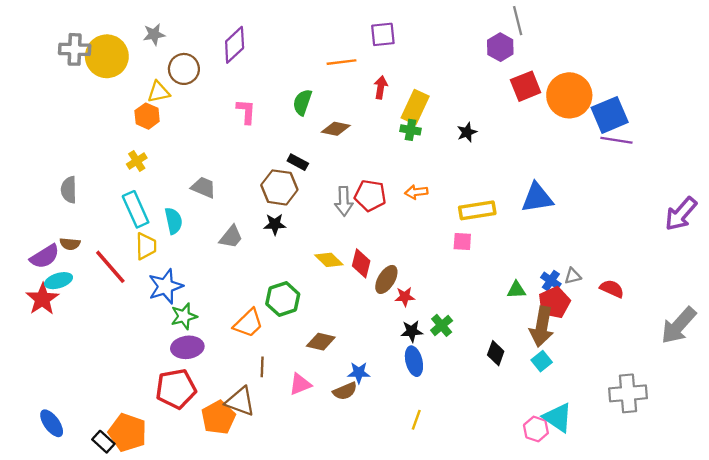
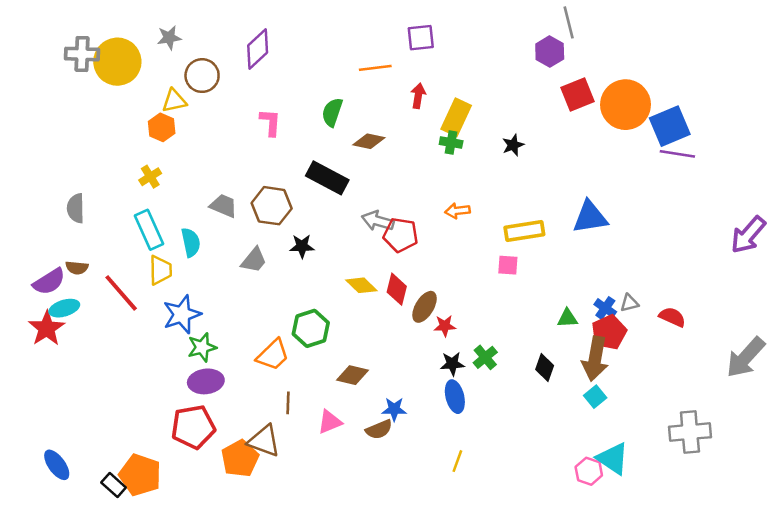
black rectangle: (298, 162) -> (327, 178), size x1.8
brown hexagon: (279, 187) -> (272, 206), moved
red pentagon: (370, 195) -> (401, 235), moved
gray arrow: (344, 201) -> (378, 221), turned 108
black diamond: (496, 353) -> (545, 368), moved

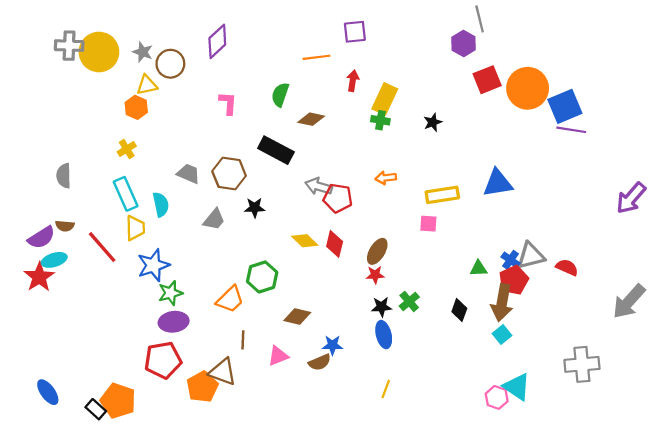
gray star: (169, 38) -> (143, 52), moved, turned 30
gray triangle: (629, 303) -> (531, 256), size x1.8
brown ellipse: (425, 307) -> (377, 251), moved

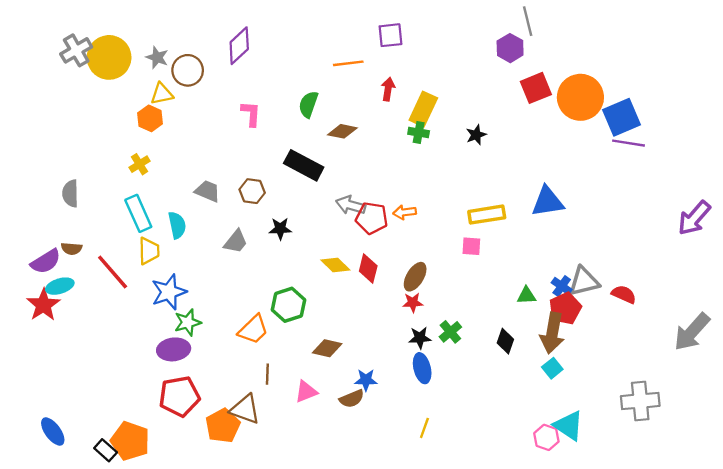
gray cross: (69, 46) -> (76, 50), turned -32
brown hexagon: (229, 174) -> (252, 191), size x0.7
orange arrow: (386, 178) -> (405, 212), moved
purple ellipse: (174, 322) -> (174, 349), moved

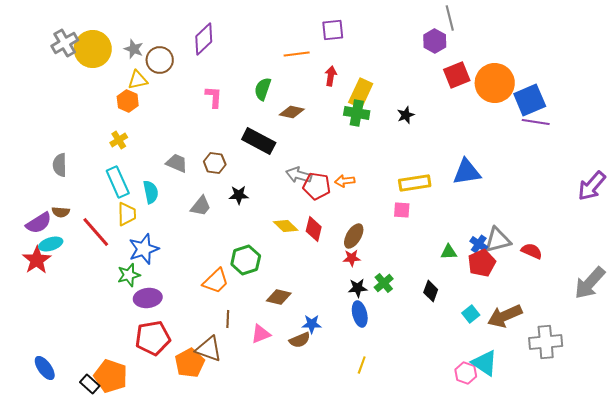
green cross: (419, 132) -> (357, 113), size x1.4
green star: (188, 322) -> (129, 275), moved
brown arrow: (552, 333) -> (505, 316), moved, turned 56

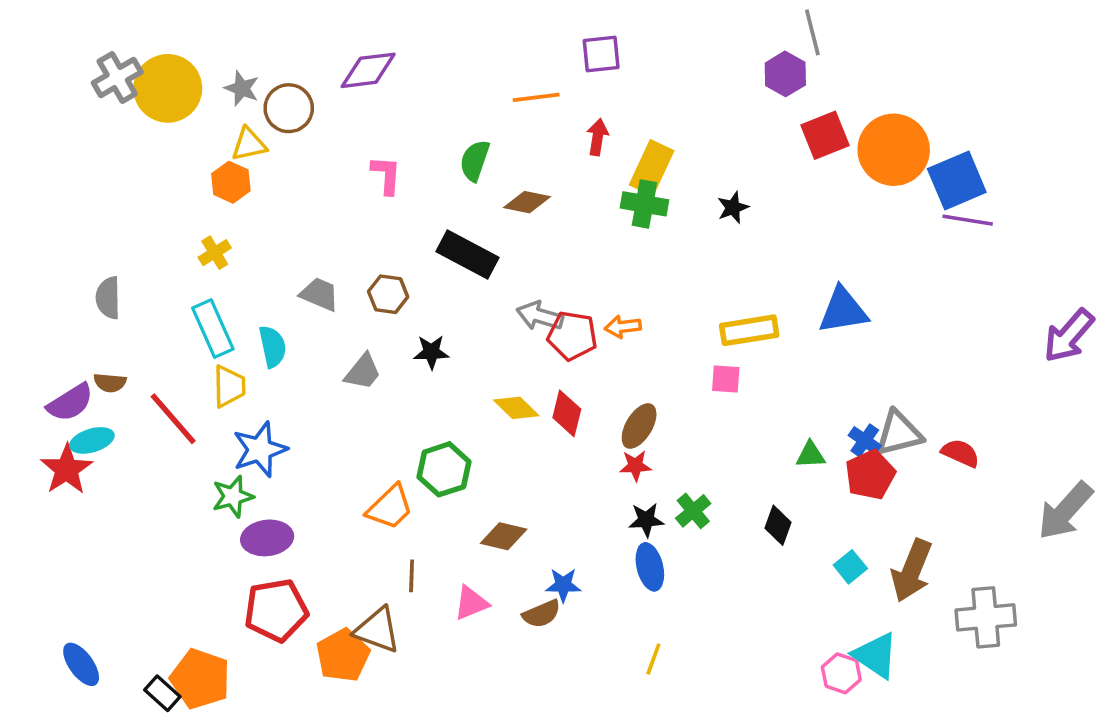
purple diamond: (204, 39) -> (368, 70), turned 36
brown arrow: (505, 316) -> (912, 570), turned -44

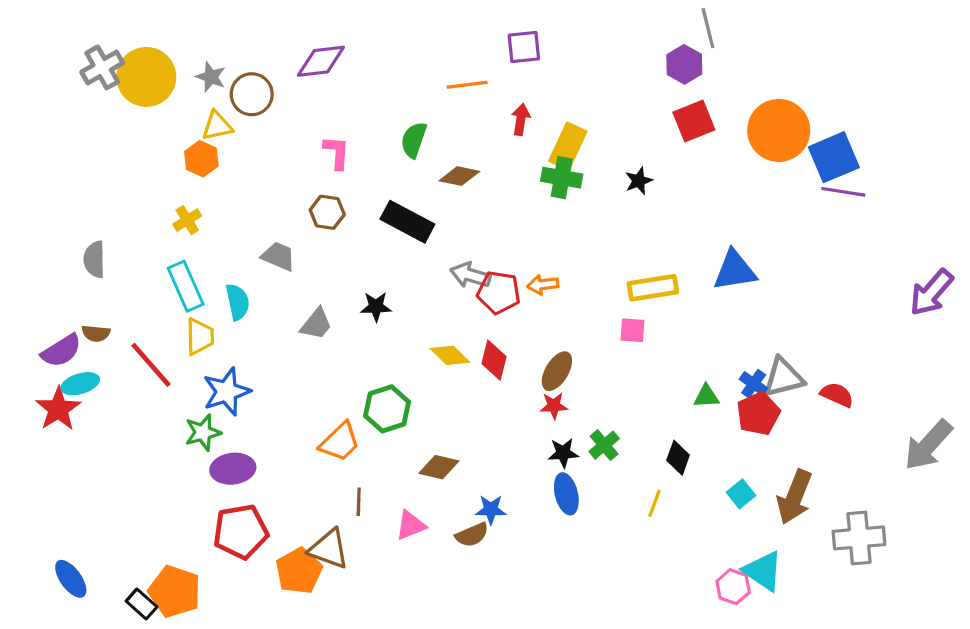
red square: (825, 135) -> (694, 121), moved
brown hexagon: (388, 294) -> (327, 212), moved
yellow line: (653, 659) -> (654, 503), moved

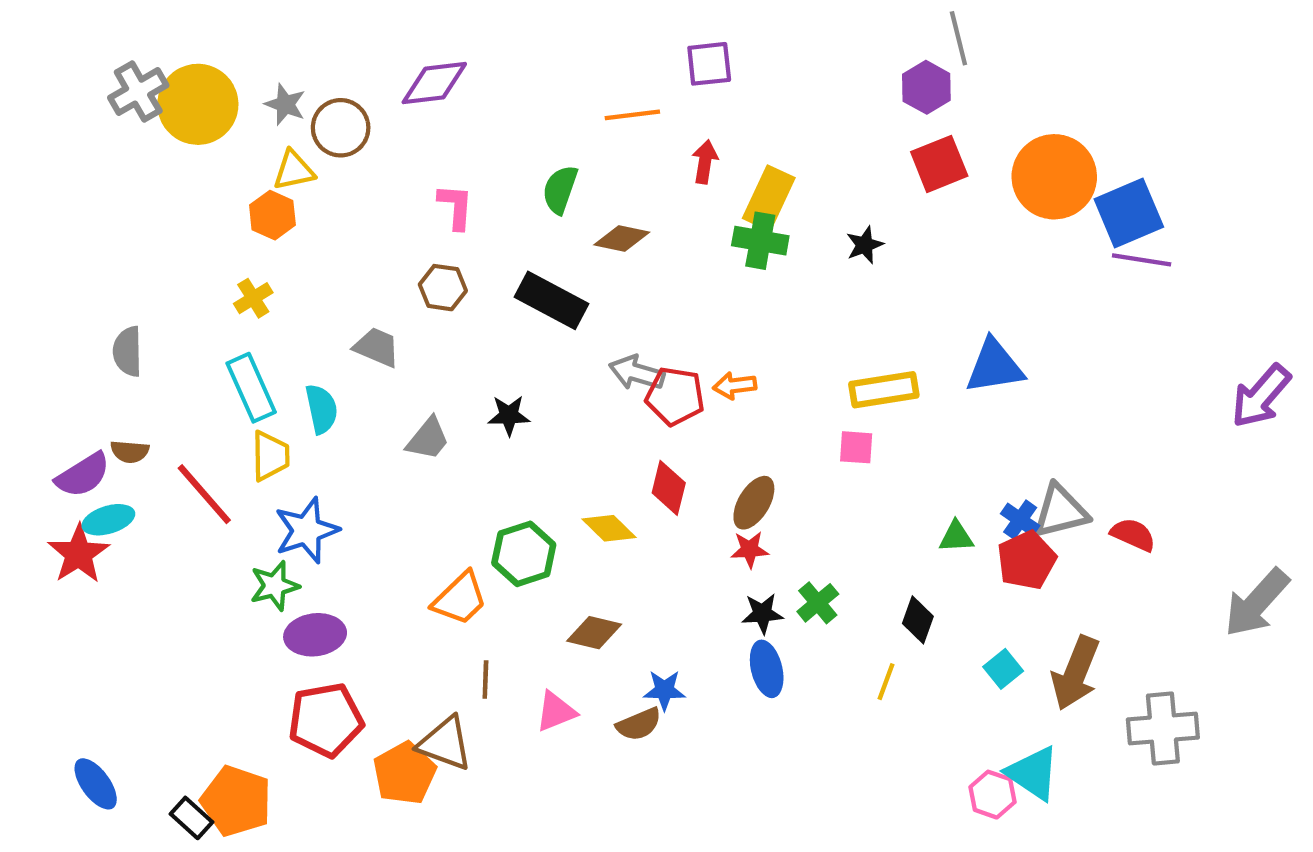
yellow diamond: (450, 355) -> (609, 528), moved

